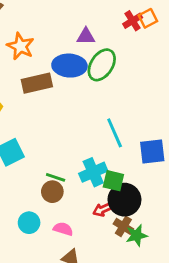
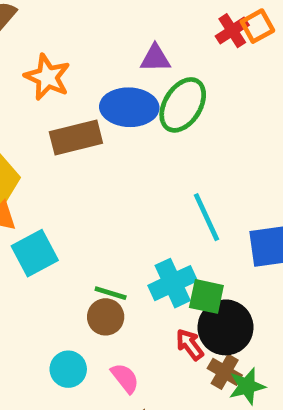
red arrow: (103, 209) -> (190, 345), turned 78
pink semicircle: (63, 229) -> (125, 378), turned 36

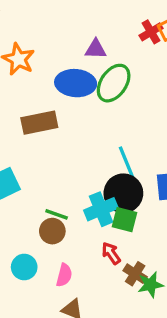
brown rectangle: (76, 138) -> (39, 123), moved
black circle: (225, 327) -> (123, 193), moved
pink semicircle: (125, 378) -> (64, 275), turned 50

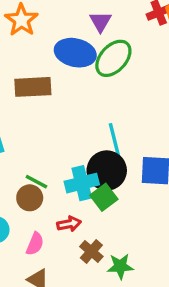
purple triangle: (96, 49) -> (100, 22), turned 50
green square: (125, 220) -> (104, 197), turned 30
red arrow: (111, 253) -> (69, 224), moved, turned 105
brown cross: (135, 274) -> (91, 251), moved

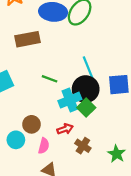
green line: (36, 182) -> (50, 79), moved
brown circle: (30, 198) -> (31, 124), moved
green star: (120, 266) -> (117, 154), moved, turned -30

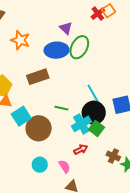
brown circle: (31, 124) -> (39, 128), moved, size x1.6
pink semicircle: (44, 146) -> (64, 166), turned -40
brown cross: (83, 146) -> (113, 156), moved

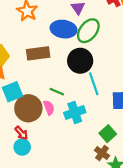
black circle: (94, 113) -> (80, 61), moved
green square: (96, 128) -> (108, 134), moved
red arrow: (81, 149) -> (21, 133), moved, turned 64
pink semicircle: (64, 166) -> (49, 108), moved

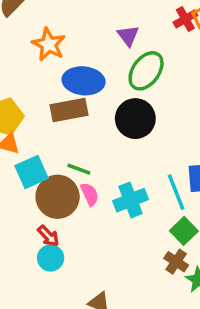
blue ellipse: (64, 29) -> (84, 81), moved
cyan line: (94, 84) -> (176, 192), moved
green line: (57, 92) -> (79, 169), moved

